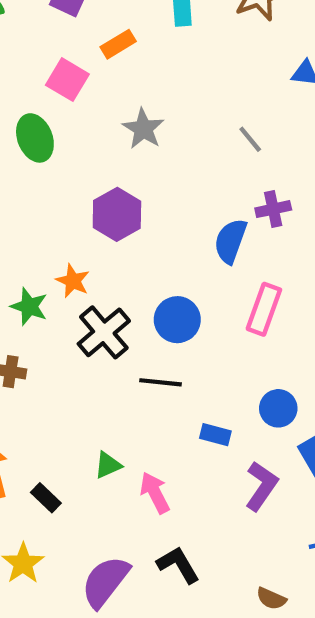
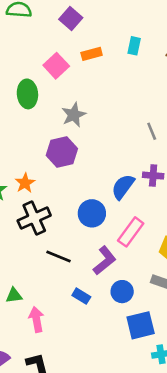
gray star: (143, 129) -> (74, 115), moved
blue circle: (177, 320) -> (92, 213), moved
purple L-shape: (261, 486) -> (105, 261), moved

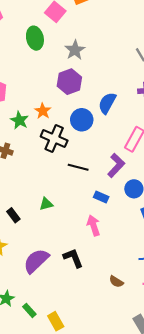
blue semicircle: (123, 187) -> (107, 103), moved
blue circle: (92, 213) -> (82, 120), moved
black cross: (34, 218) -> (54, 139), turned -35
pink arrow: (36, 319) -> (93, 225), moved

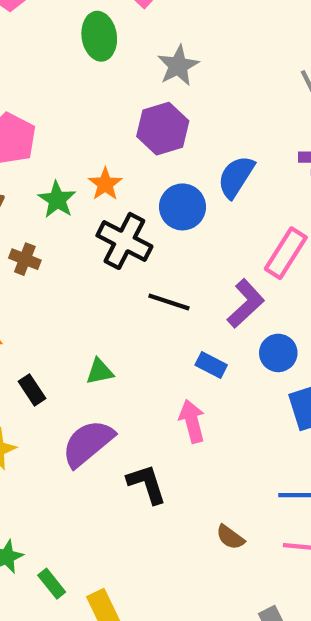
purple semicircle: (36, 261) -> (88, 443), moved

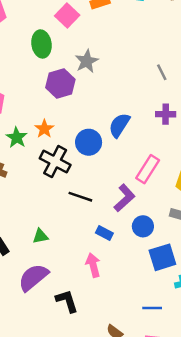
purple hexagon: (163, 129) -> (60, 84), moved

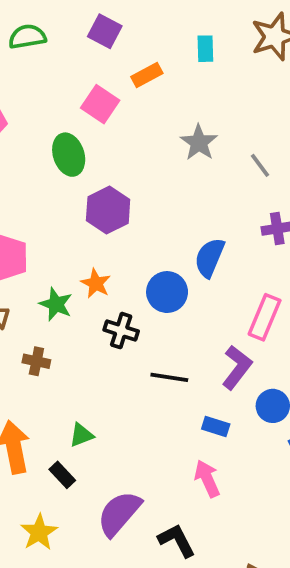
gray star: (87, 61) -> (199, 143), moved
black cross: (55, 162) -> (121, 331), size x0.7
green triangle: (40, 236) -> (81, 435), moved

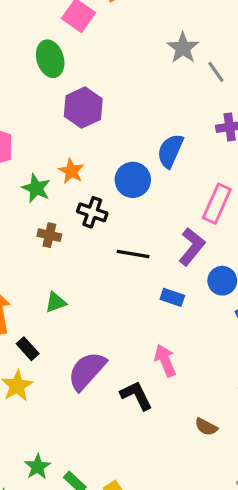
gray star: (199, 143) -> (183, 48), moved
brown cross: (36, 361) -> (49, 235), moved
black rectangle: (62, 475) -> (28, 349), moved
pink arrow: (207, 479) -> (165, 360), moved

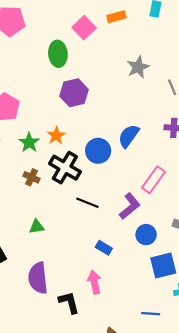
gray star: (183, 48) -> (138, 67), moved
black cross: (92, 212) -> (65, 168), size x1.5
blue rectangle: (172, 297) -> (104, 248), moved
green triangle: (56, 302) -> (37, 227), moved
purple semicircle: (87, 371) -> (38, 278), turned -60

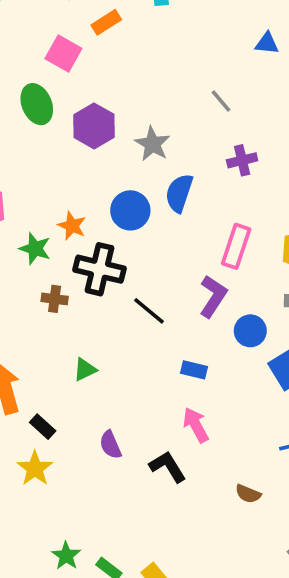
gray star: (138, 67) -> (152, 144), moved
purple hexagon: (74, 93) -> (94, 126), moved
blue circle: (98, 151) -> (130, 210), moved
black line: (87, 203) -> (149, 311), turned 35
purple semicircle: (38, 278) -> (110, 445), size x0.6

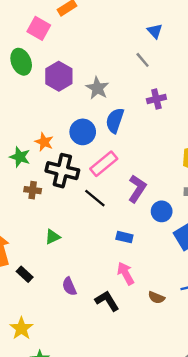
blue triangle: (267, 43) -> (155, 31), moved, turned 42
pink rectangle: (236, 246) -> (104, 164), moved, turned 32
yellow star: (35, 469) -> (21, 328), moved
brown semicircle: (248, 494) -> (156, 298), moved

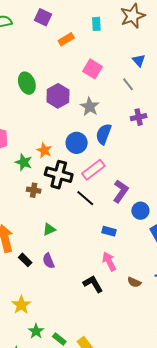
pink square: (39, 28) -> (93, 69), moved
purple semicircle: (69, 286) -> (48, 261), moved

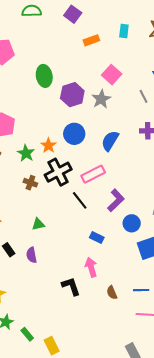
gray star: (90, 107) -> (101, 99), moved
blue circle: (77, 143) -> (74, 134), moved
black cross: (59, 175) -> (58, 172), turned 36
brown semicircle: (134, 282) -> (112, 293), turned 32

